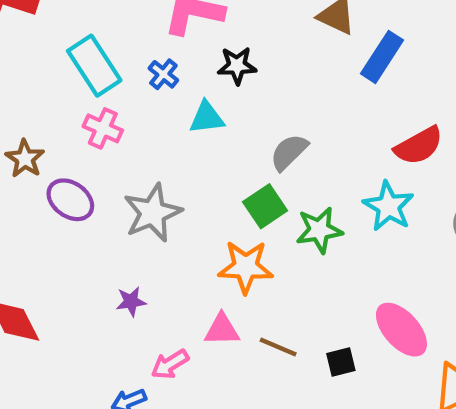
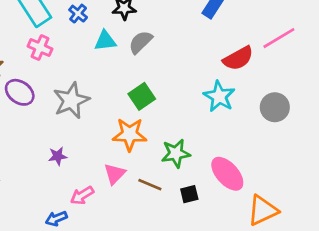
gray semicircle: (289, 152) -> (140, 42), moved
green star: (319, 230) -> (176, 153), moved
pink triangle: (222, 330) -> (115, 174), turned -45

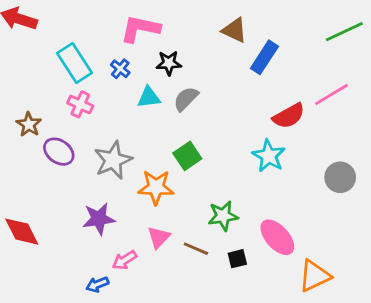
gray circle: (275, 107) -> (340, 177), moved
orange star: (130, 134) -> (156, 187), moved
purple star: (58, 156) -> (99, 219), size x1.6

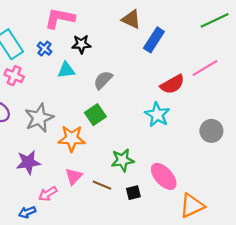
gray semicircle: (186, 99) -> (103, 80), moved

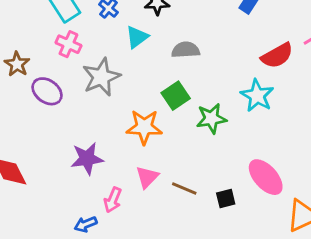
cyan triangle: (66, 70) -> (137, 37), turned -30
gray semicircle: (103, 80) -> (186, 50), turned 42
gray star: (39, 118) -> (101, 77), moved
green star: (123, 160) -> (211, 118), moved
pink arrow: (48, 194) -> (113, 200), turned -36

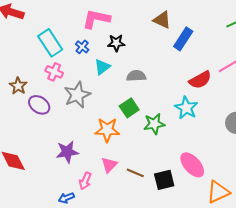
black square: (226, 199) -> (164, 180), size x1.5

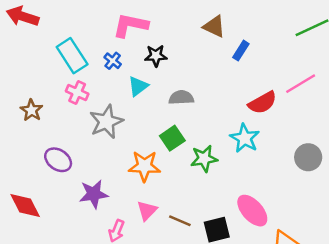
blue rectangle: (183, 39) -> (241, 51), size x0.7
purple ellipse: (39, 105) -> (58, 160), moved

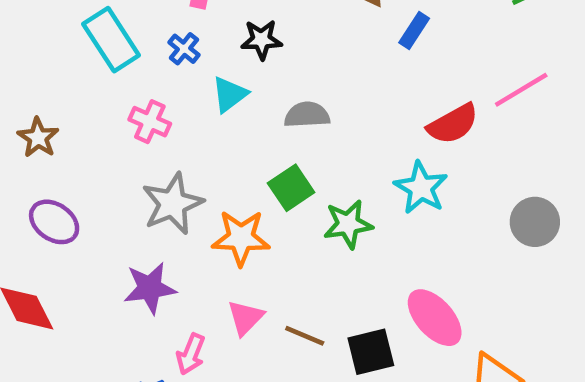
pink cross: (77, 92) -> (150, 122), moved
gray star: (106, 122) -> (173, 204), moved
purple ellipse: (58, 160) -> (54, 222), moved

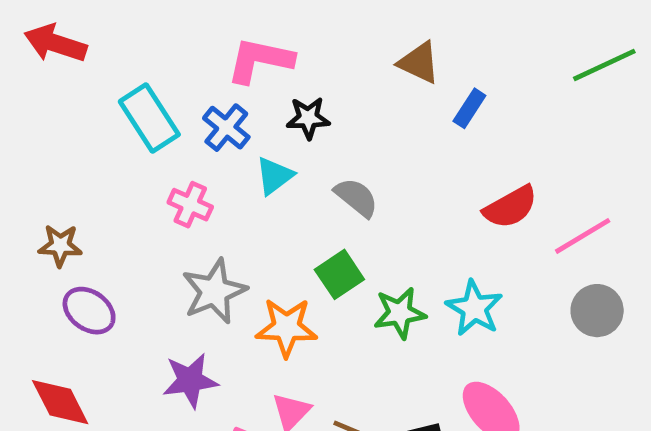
blue cross: (184, 49) -> (226, 128), size x1.4
pink line: (521, 90) -> (583, 236), moved
gray semicircle: (307, 115) -> (356, 197), turned 42
brown star: (38, 138) -> (60, 246), moved, turned -30
cyan star: (421, 188) -> (474, 308), moved

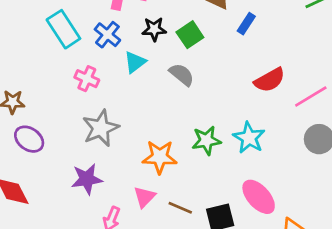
green square: (339, 274) -> (190, 35), moved
orange star: (286, 327) -> (160, 157), moved

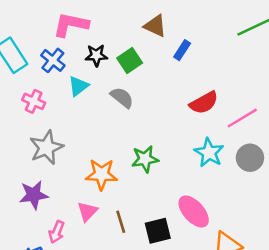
cyan star: (249, 138) -> (209, 153), moved
brown line: (180, 208) -> (121, 222), turned 50

